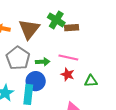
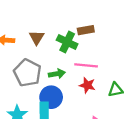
green cross: (56, 20) -> (67, 42), moved
brown triangle: (29, 29) -> (37, 38), size x0.6

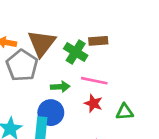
brown triangle: (37, 38) -> (42, 43), size x1.6
gray pentagon: (27, 73) -> (22, 65), moved

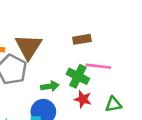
green cross: (76, 52) -> (78, 76), moved
pink line: (94, 81) -> (98, 66), moved

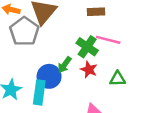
green arrow: (50, 86) -> (65, 65), moved, turned 126

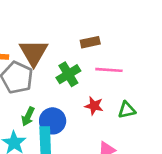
green cross: (87, 47) -> (68, 74), moved, turned 35
green arrow: (65, 65) -> (28, 116), moved

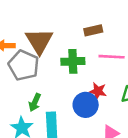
green cross: (68, 74) -> (73, 61), turned 30
blue circle: (53, 121) -> (86, 105), moved

